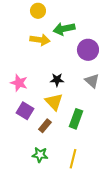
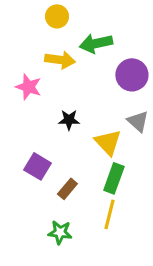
black star: (57, 80) -> (69, 120), moved
pink star: (19, 83) -> (28, 87), moved
yellow triangle: (54, 102) -> (108, 142), moved
yellow line: (73, 159) -> (109, 214), moved

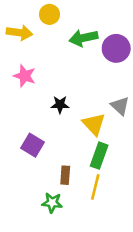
yellow arrow: (60, 60) -> (19, 33), moved
purple circle: (132, 75) -> (116, 48), moved
brown rectangle: (67, 189) -> (65, 175), moved, turned -36

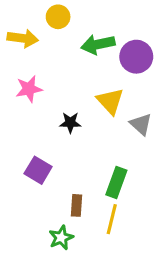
pink star: (25, 76) -> (29, 89), turned -30
yellow triangle: (94, 124) -> (110, 101), moved
green star: (52, 203) -> (61, 238), turned -30

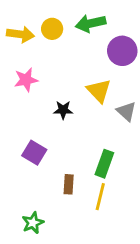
yellow circle: (58, 17) -> (52, 29), moved
green arrow: (98, 44) -> (91, 23), moved
green star: (61, 238) -> (33, 223), moved

